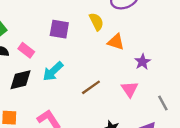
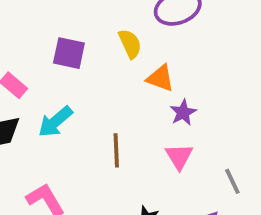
purple star: (142, 62) -> (183, 113), moved
brown line: (91, 87) -> (116, 150), turned -60

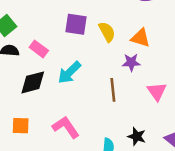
yellow semicircle: (130, 44) -> (107, 32), moved
purple star: (183, 113) -> (131, 62), moved, turned 30

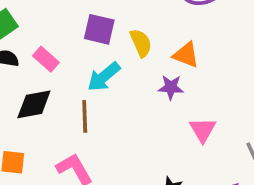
cyan arrow: (69, 72) -> (104, 77), moved
brown line: (113, 90) -> (85, 116), moved

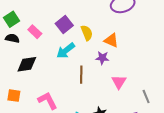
purple square: (99, 29) -> (64, 24), turned 36
pink rectangle: (46, 59) -> (35, 32), moved
brown line: (85, 116) -> (81, 75), moved

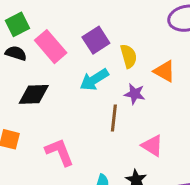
pink rectangle: (35, 32) -> (51, 47), size x1.5
purple star: (102, 58) -> (135, 94), moved
pink triangle: (119, 82) -> (152, 146), moved, turned -35

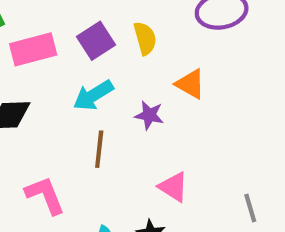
pink rectangle: (51, 47) -> (33, 49), turned -64
yellow semicircle: (129, 56) -> (145, 38), moved
brown line: (114, 118) -> (99, 149), moved

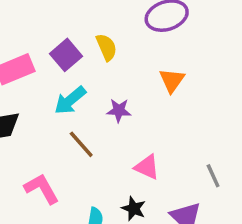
orange triangle: (190, 84) -> (172, 80), moved, turned 44
brown line: (99, 149) -> (81, 144), turned -40

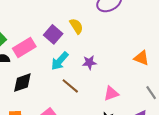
orange triangle: (172, 80) -> (141, 58), moved, turned -35
pink triangle: (147, 167) -> (111, 93), turned -35

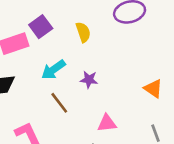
purple square: (53, 34) -> (41, 27), moved

